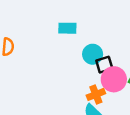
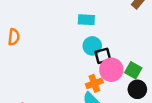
cyan rectangle: (67, 28) -> (86, 20), moved

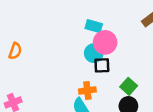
orange semicircle: (14, 37) -> (15, 51), moved
pink circle: (111, 70) -> (105, 42), moved

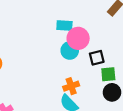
black square: (102, 65) -> (97, 58), moved
green square: (129, 86) -> (108, 74), turned -35

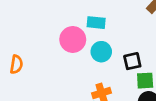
pink circle: (78, 38) -> (73, 39), moved

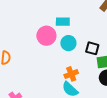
black square: (132, 61) -> (92, 48), turned 32

